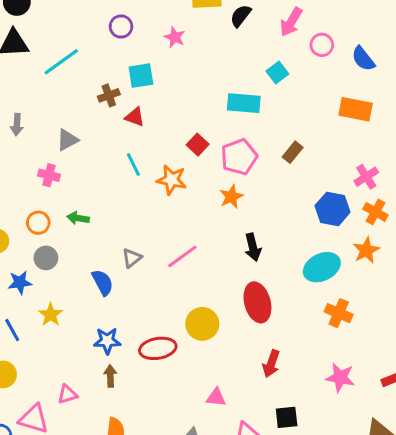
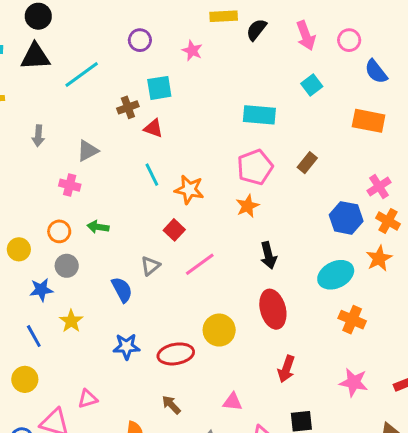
pink arrow: (291, 22) -> (306, 36), turned -52
pink circle: (322, 45) -> (349, 40), moved
cyan square: (277, 72) -> (312, 85), moved
red square: (198, 145) -> (174, 230), moved
brown arrow: (110, 376) -> (171, 405), moved, turned -42

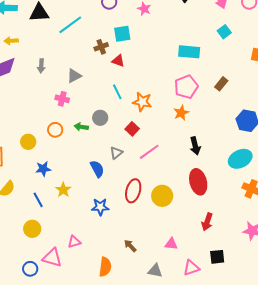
gray circle: (67, 266) -> (100, 118), moved
red ellipse: (176, 354) -> (133, 191), moved, turned -65

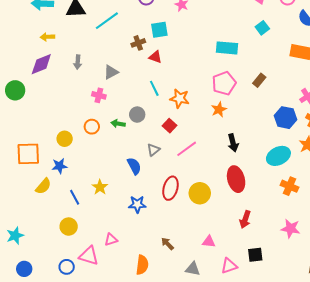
blue star: (43, 169) -> (60, 166), moved

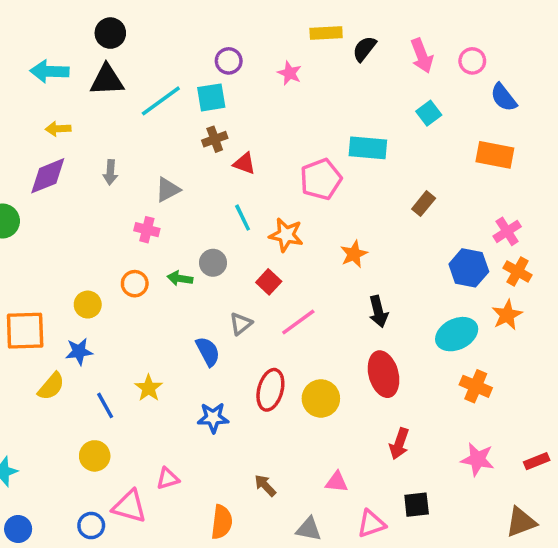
cyan square: (159, 30) -> (211, 97), moved
pink pentagon: (224, 83) -> (321, 179), moved

